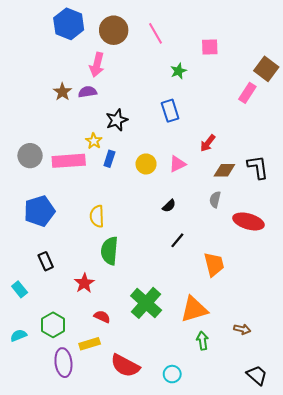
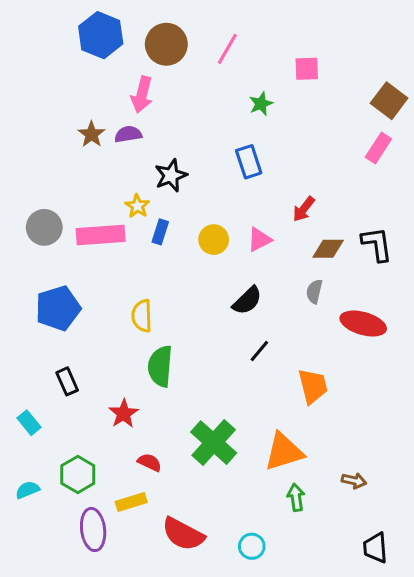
pink line: (155, 33) -> (227, 49), turned 60
pink rectangle: (247, 93) -> (378, 148), moved
black semicircle: (169, 206) -> (247, 301), size x1.5
black trapezoid: (257, 375) -> (375, 548), turned -135

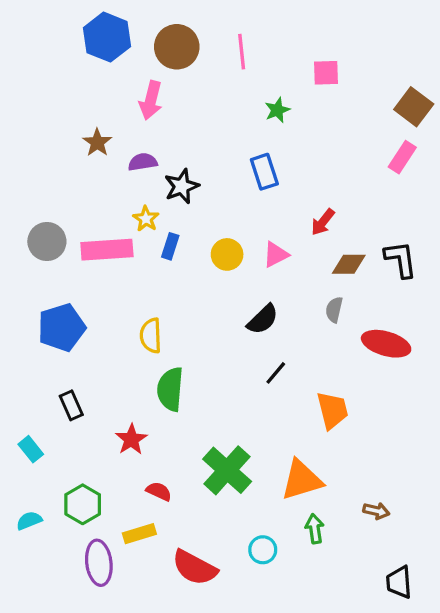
pink line: (227, 49) -> (242, 52), turned -36
purple semicircle: (128, 134) -> (143, 162), moved
cyan circle: (252, 546) -> (263, 550), moved

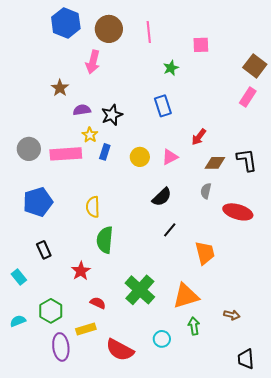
purple semicircle: (143, 162) -> (82, 110), moved

